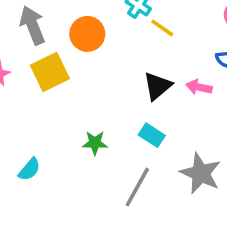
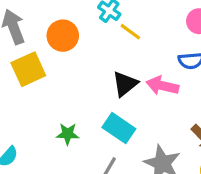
pink arrow: (199, 87) -> (162, 86), size x1.4
cyan rectangle: (152, 135) -> (119, 128), size x1.4

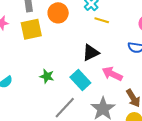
yellow line: (130, 32) -> (102, 20), turned -32
pink arrow: (162, 86) -> (112, 74), moved

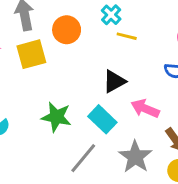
green star: (47, 76) -> (56, 117), size x1.5

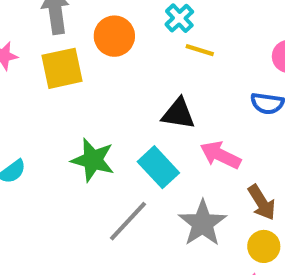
black triangle: (114, 81) -> (178, 114), turned 35

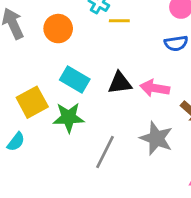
yellow square: (62, 68) -> (32, 102), moved
black triangle: (178, 114) -> (120, 83), moved
cyan rectangle: (158, 167) -> (75, 79), moved

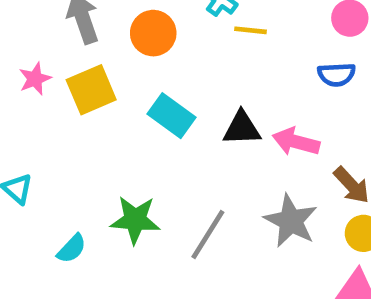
yellow square: (32, 102) -> (91, 90), moved
green star: (69, 117) -> (135, 220), moved
cyan semicircle: (16, 142) -> (72, 249), moved

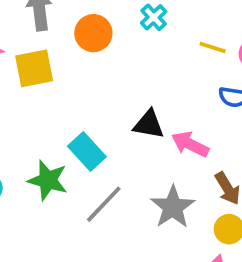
yellow line: (251, 30) -> (213, 47), moved
cyan rectangle: (171, 116) -> (87, 152), moved

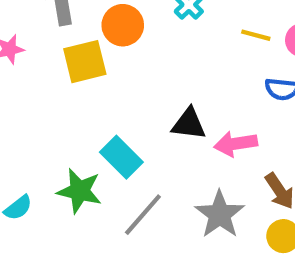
yellow square: (34, 68) -> (85, 62), moved
pink arrow: (190, 144) -> (236, 144), turned -33

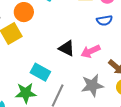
black triangle: (189, 124) -> (67, 48), turned 36
gray star: (220, 214) -> (92, 85), turned -30

